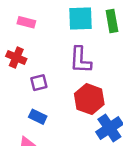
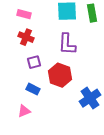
red cross: (16, 57) -> (26, 37), moved
red hexagon: (89, 99) -> (60, 75), moved

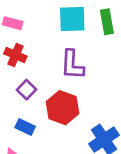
purple square: (34, 62) -> (26, 90), turned -32

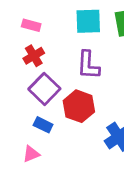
red cross: (15, 55) -> (34, 56), turned 36
purple square: (26, 90) -> (44, 89), size x1.6

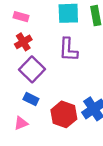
red hexagon: (79, 106) -> (64, 114), moved

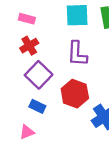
red hexagon: (64, 114) -> (75, 94), moved

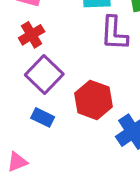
purple L-shape: (77, 54) -> (114, 33), moved
pink triangle: (27, 132) -> (17, 162), moved

